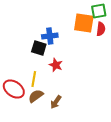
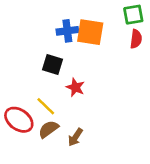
orange square: (84, 23) -> (90, 32), moved
blue cross: (50, 36) -> (67, 31), moved
yellow line: (34, 79) -> (46, 106), turned -56

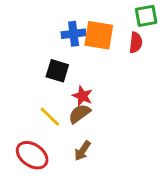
red semicircle: (136, 39) -> (136, 43), moved
red ellipse: (19, 120) -> (32, 155), moved
brown semicircle: (48, 129) -> (79, 114), moved

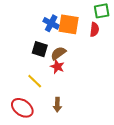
blue cross: (74, 34) -> (51, 23), turned 35
brown semicircle: (79, 114) -> (58, 53), moved
brown arrow: (82, 151) -> (57, 105), turned -32

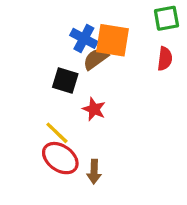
red semicircle: (94, 30) -> (165, 59), moved
brown semicircle: (58, 53) -> (96, 59), moved
red ellipse: (22, 108) -> (60, 158), moved

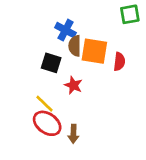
orange square: (113, 40) -> (94, 51), moved
brown semicircle: (96, 59) -> (75, 46), turned -54
red semicircle: (165, 59) -> (119, 62), moved

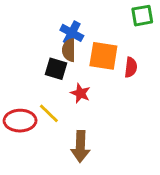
brown semicircle: (75, 46) -> (69, 50), moved
red ellipse: (47, 123) -> (20, 121), moved, turned -36
brown arrow: (73, 134) -> (80, 146), size x1.5

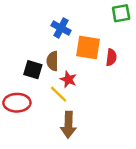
brown semicircle: (69, 50) -> (52, 61), moved
black square: (56, 69) -> (33, 70), moved
yellow line: (49, 113) -> (59, 94), moved

